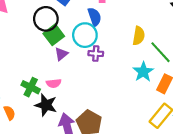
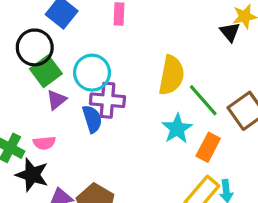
blue semicircle: (95, 17) -> (92, 119), moved
yellow semicircle: (139, 36) -> (171, 75), size x1.4
purple cross: (96, 54) -> (107, 100), size x1.5

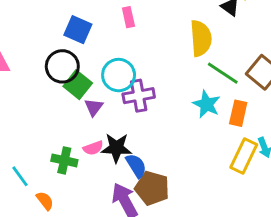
yellow semicircle: (171, 75) -> (201, 38), moved
blue semicircle: (92, 119) -> (136, 166), moved
black star: (32, 175) -> (116, 148), moved

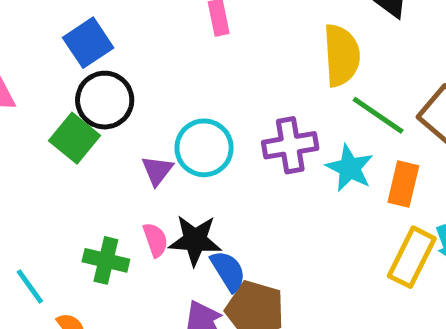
blue square: (78, 30) -> (88, 43), moved, turned 32
cyan circle: (119, 75) -> (204, 148), moved
green square: (78, 85) -> (74, 138), moved
purple cross: (139, 96) -> (290, 145), moved
pink semicircle: (93, 148) -> (155, 240), turned -90

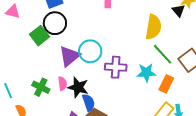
purple cross: (290, 145) -> (116, 67), moved
cyan star: (350, 168) -> (146, 73), turned 30
purple triangle: (157, 171) -> (69, 56), size x1.6

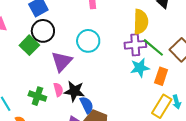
cyan circle: (90, 51) -> (88, 41), moved
purple cross: (116, 67) -> (135, 45), moved

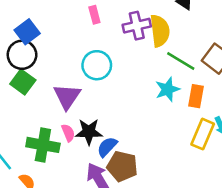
black circle: (43, 31) -> (22, 55), moved
purple cross: (135, 45) -> (137, 26), moved
green cross: (37, 96) -> (43, 145), size x1.4
blue semicircle: (87, 105) -> (107, 147), turned -102

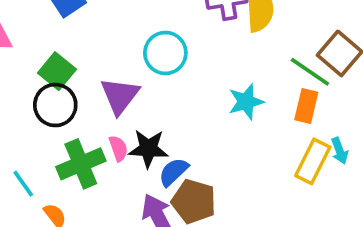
black circle: (22, 55) -> (55, 105), moved
green line: (181, 61) -> (310, 72), moved
cyan star: (167, 89) -> (246, 102), moved
green cross: (43, 145) -> (81, 164), turned -36

